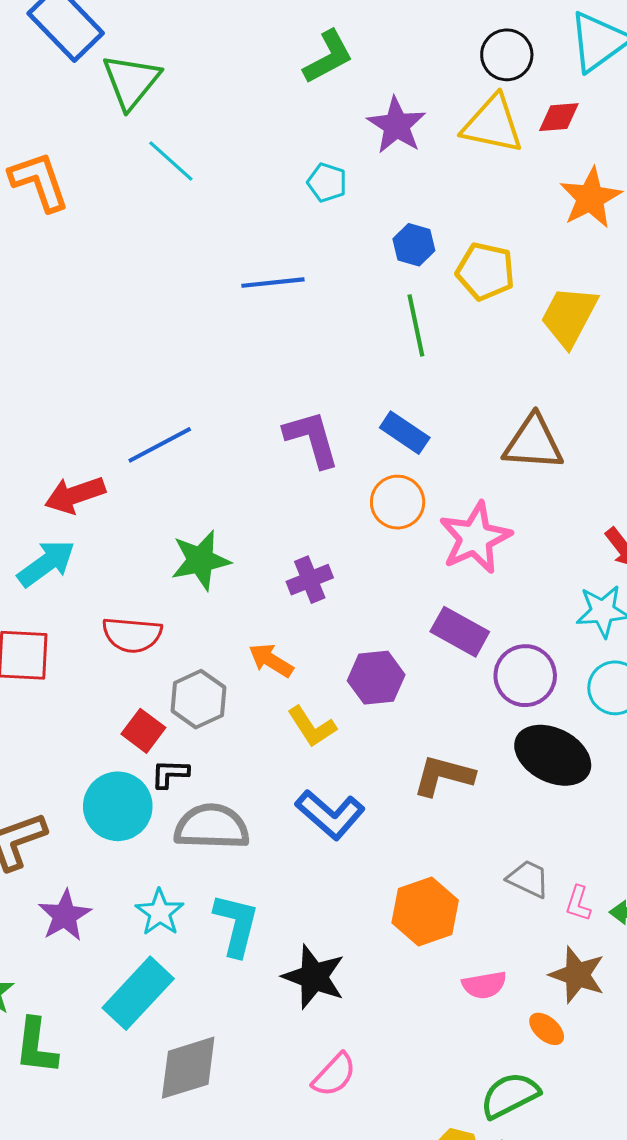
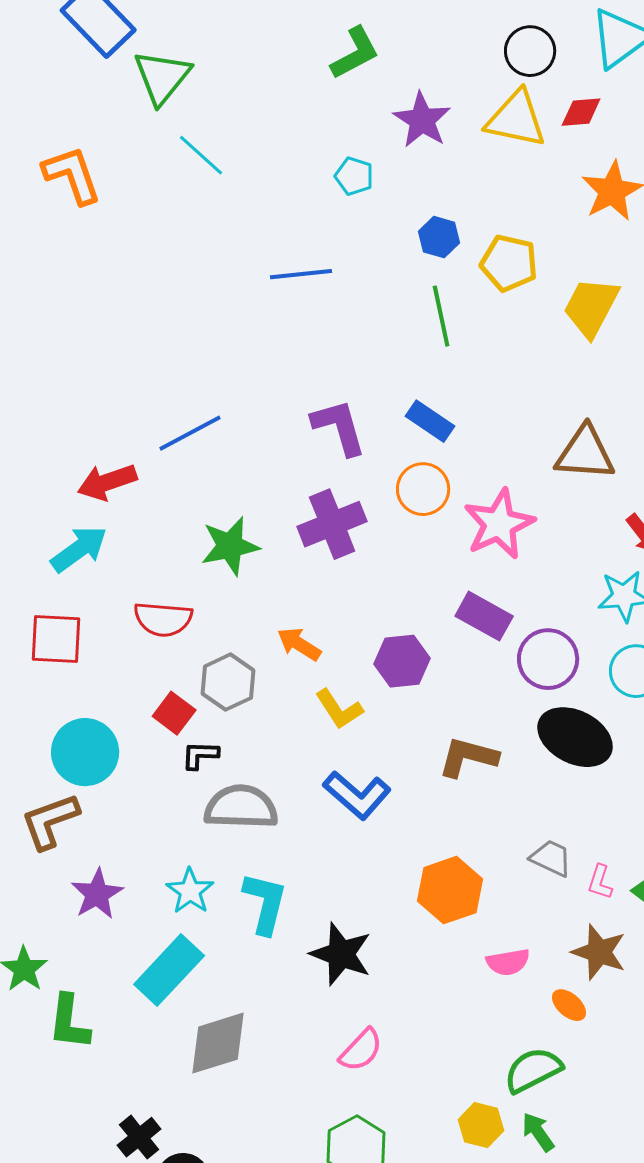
brown triangle: (533, 443) -> (585, 453), moved
purple cross: (310, 580) -> (332, 524), moved, size x1.5
cyan circle: (118, 806) -> (85, 752), moved

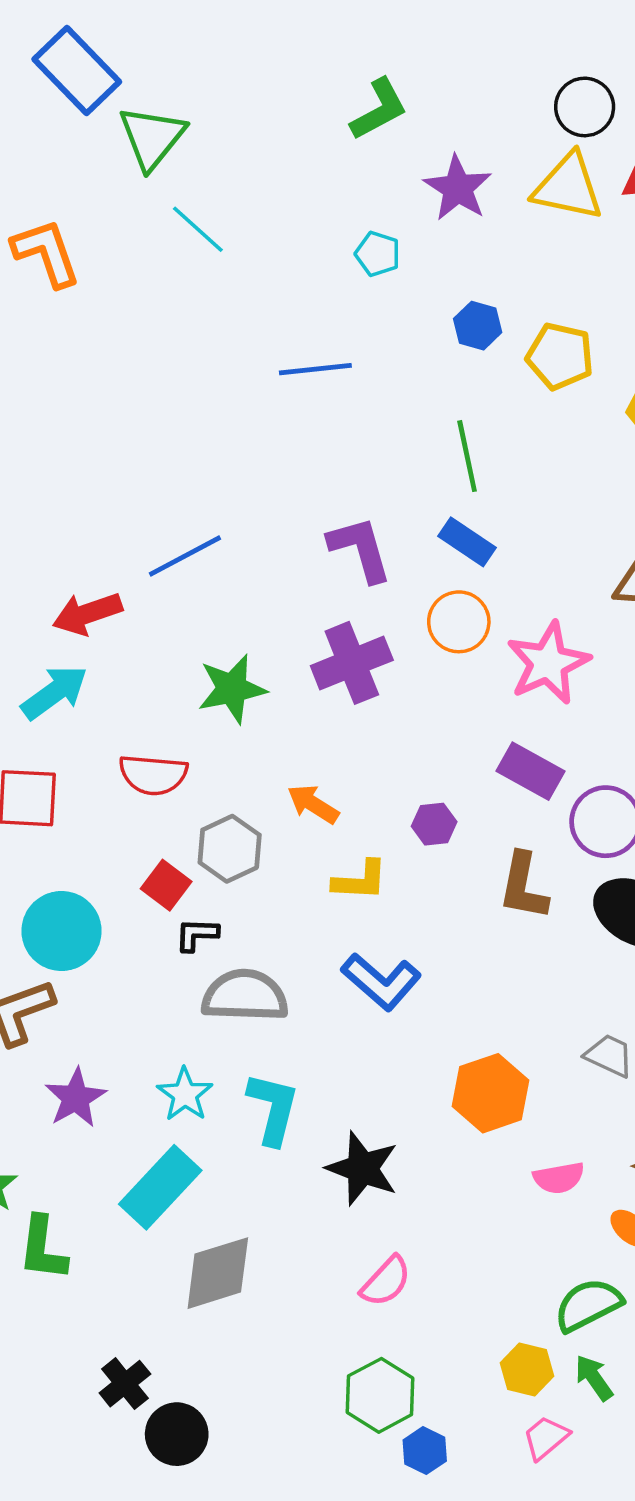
green line: (441, 316) -> (467, 456), moved
purple hexagon: (402, 661) -> (434, 824), size x0.7
yellow L-shape: (339, 709) -> (360, 880), turned -54
brown L-shape: (468, 757) -> (523, 886), moved, turned -94

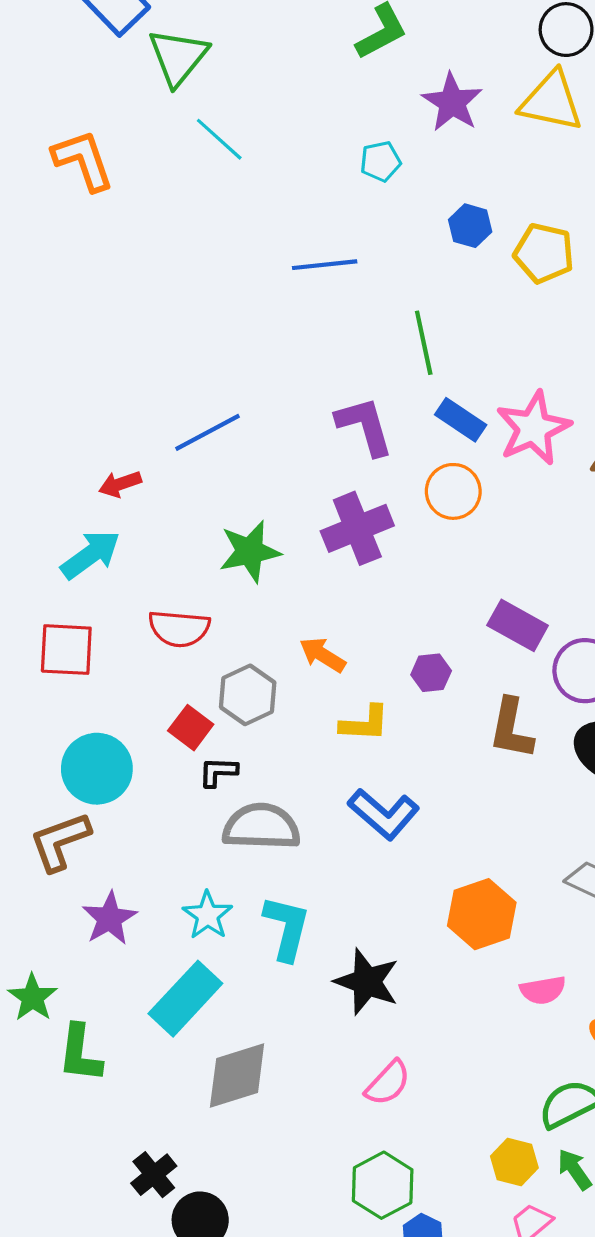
cyan pentagon: (378, 254) -> (380, 161), turned -30
green line: (467, 456) -> (424, 343), moved
red arrow: (87, 614) -> (120, 484), size x0.7
pink star: (548, 663) -> (533, 428), moved

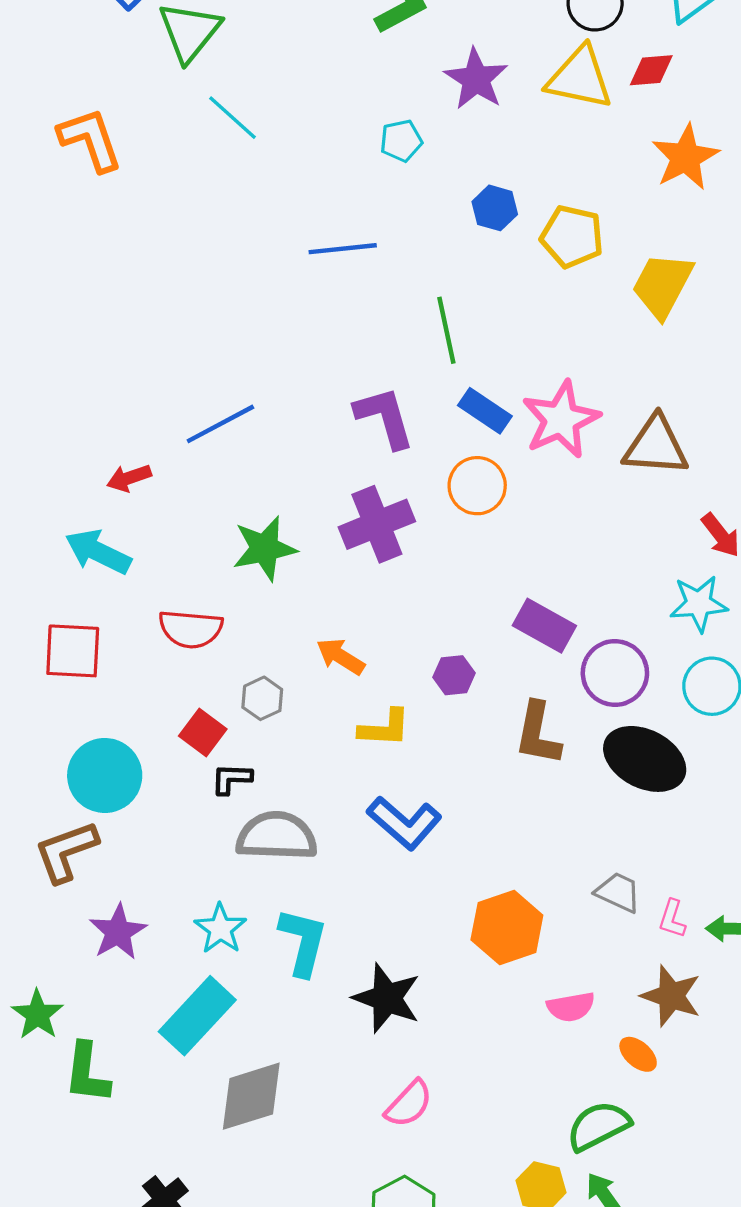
cyan arrow: (91, 555) -> (98, 552), turned -118
gray hexagon: (248, 695) -> (262, 698), size x0.7

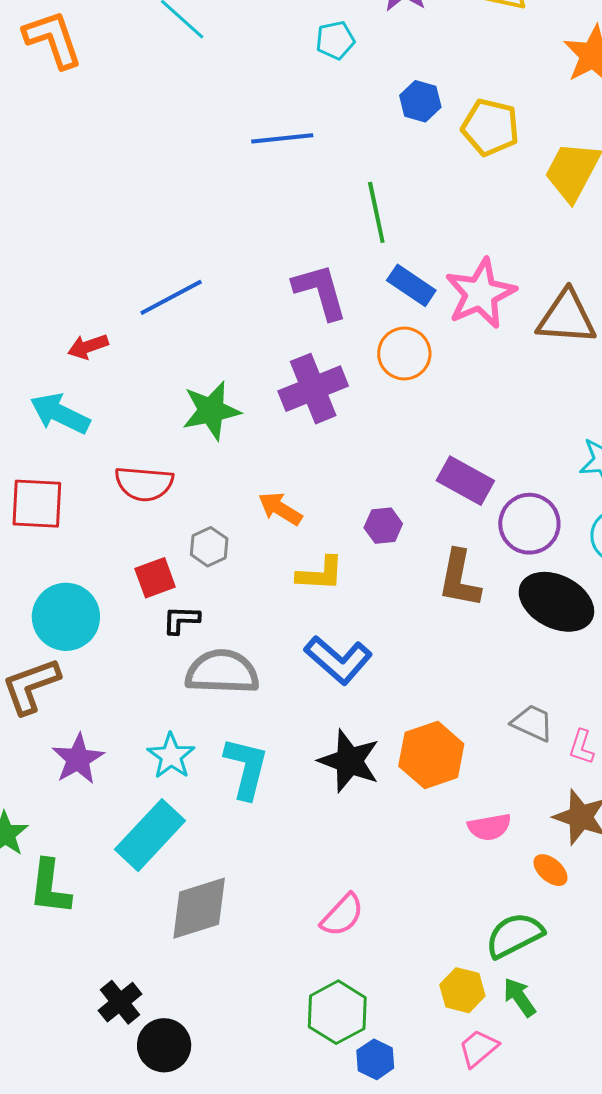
red square: (203, 733) -> (155, 578), turned 33
black star: (387, 998) -> (349, 761), moved

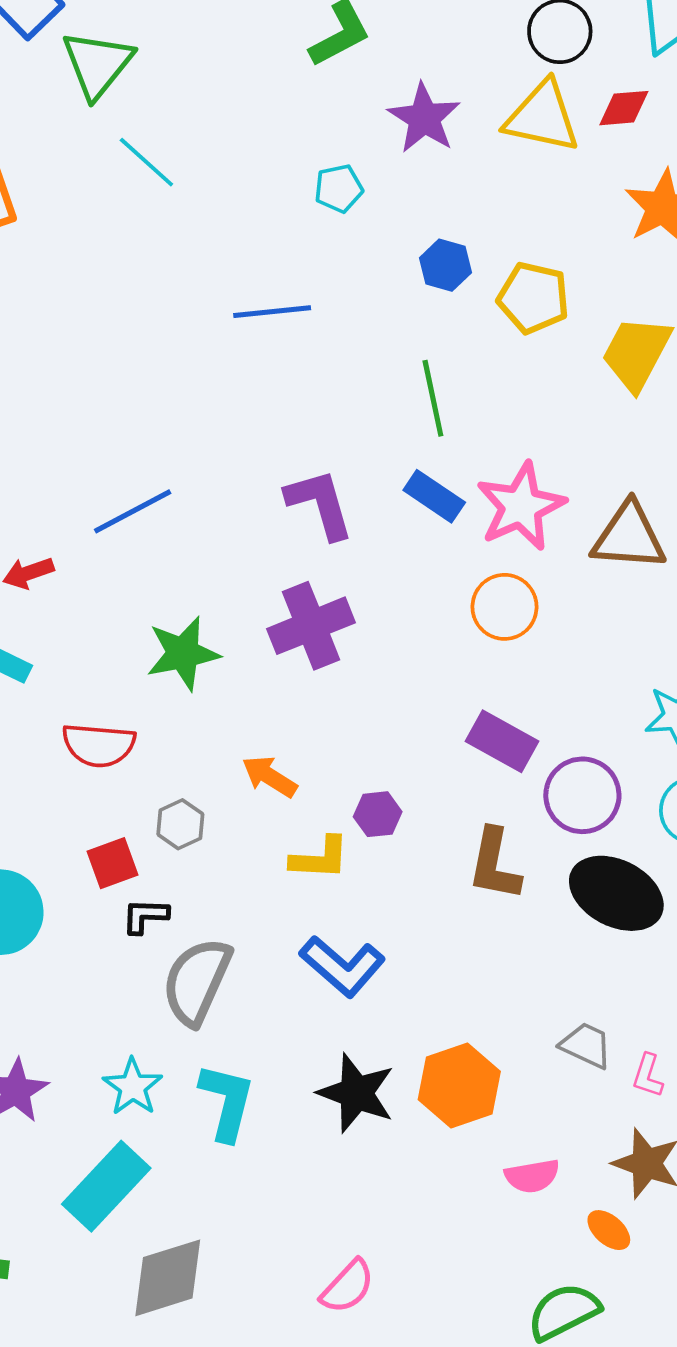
green line: (376, 212) -> (433, 398), moved
orange circle: (404, 354) -> (505, 607), moved
purple hexagon: (383, 526) -> (378, 814), moved
gray semicircle: (222, 672) -> (197, 981), turned -68

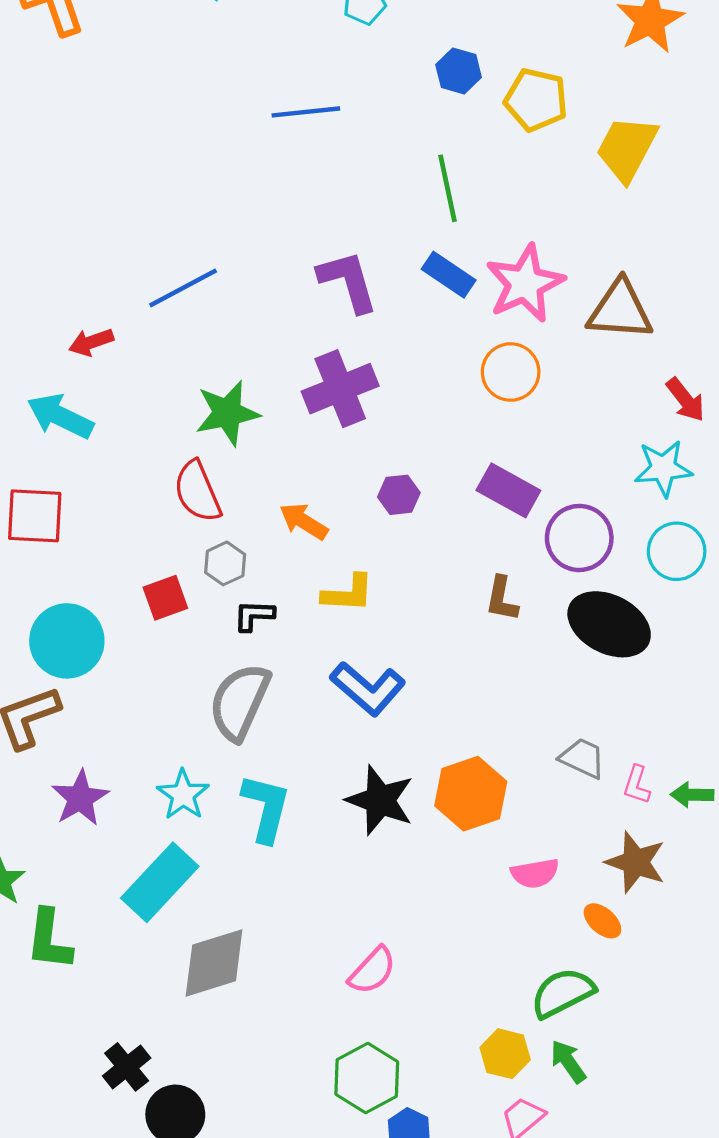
red semicircle: (99, 745) -> (197, 492), moved, turned 62
purple hexagon: (378, 814) -> (399, 495), moved
brown L-shape: (494, 864) -> (502, 599), size x0.7
black L-shape: (145, 916) -> (254, 615), moved

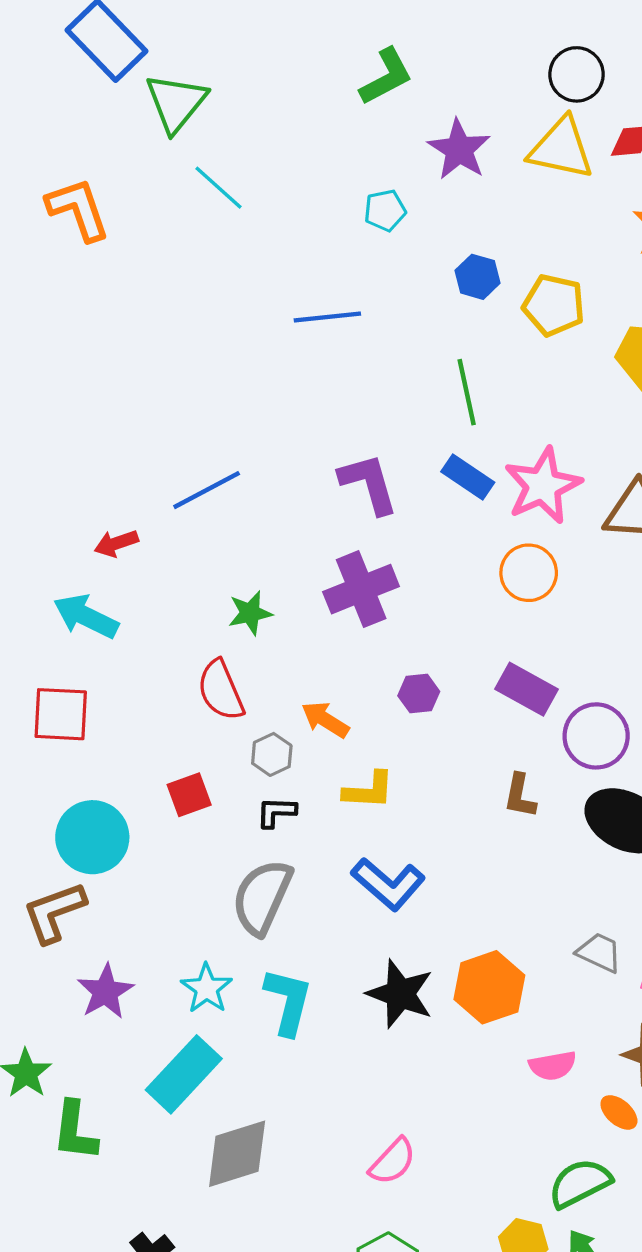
green star: (227, 413) -> (250, 613), size x0.7
gray hexagon: (225, 563) -> (272, 754), moved

